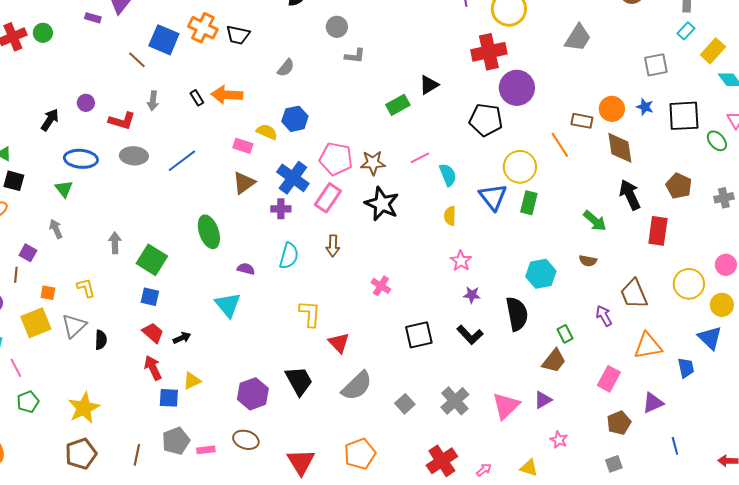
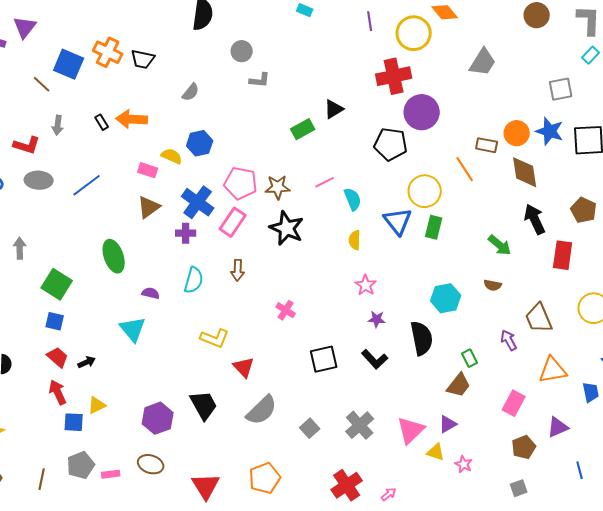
blue star: (645, 107) -> (550, 131), size x1.6
gray arrow: (115, 243) -> (20, 248), moved
yellow L-shape: (310, 314) -> (215, 338), turned 108
yellow triangle: (529, 468) -> (436, 452), moved

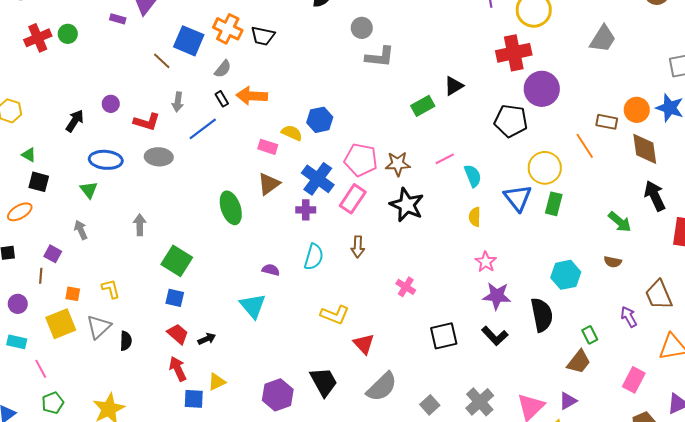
gray L-shape: (260, 80) -> (380, 57), size x1.4
gray semicircle: (191, 92) -> (223, 69), moved
blue line: (87, 185) -> (203, 129), moved
green ellipse: (114, 256) -> (231, 208), moved
purple star: (377, 319) -> (497, 296), size x1.6

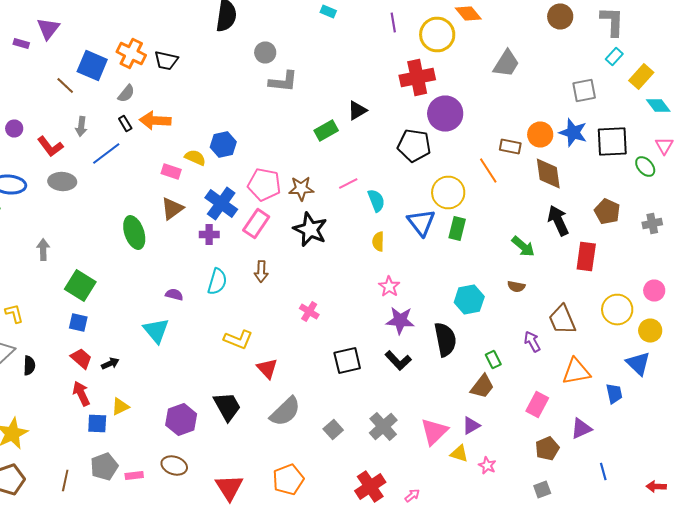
red L-shape: (147, 122) -> (50, 146), turned 36

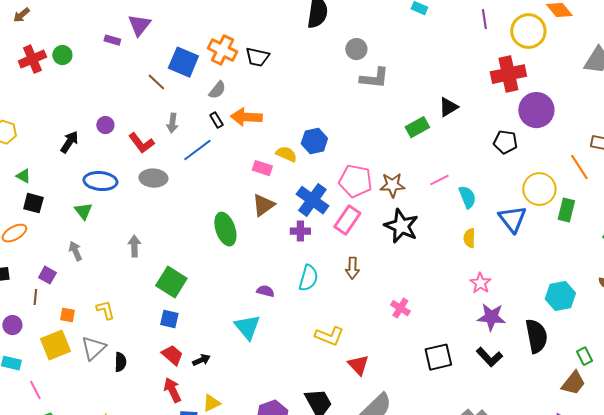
black pentagon: (414, 146) -> (505, 142), size x0.7
green rectangle: (457, 228) -> (566, 210), moved

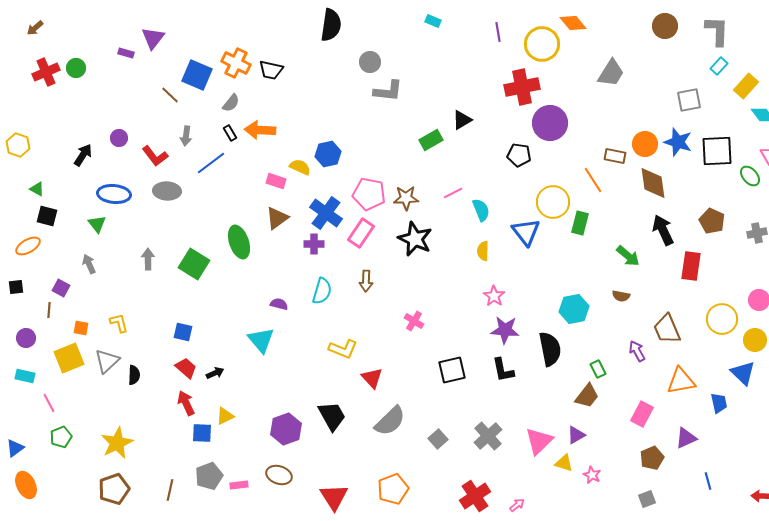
green square: (171, 282) -> (194, 264), moved
black L-shape: (489, 357) -> (503, 370), turned 32

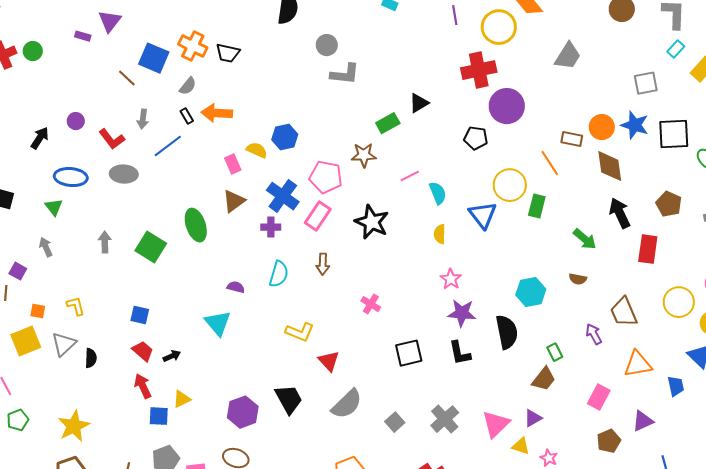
pink rectangle: (276, 181) -> (233, 164), turned 48
brown star: (406, 198) -> (364, 155), moved

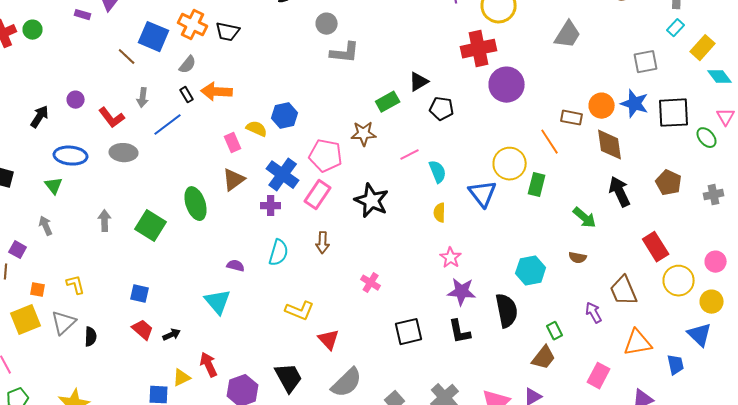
black pentagon: (476, 138) -> (442, 109), moved
red rectangle: (648, 249) -> (656, 247), moved, turned -40
red arrow: (143, 386) -> (209, 365), moved

